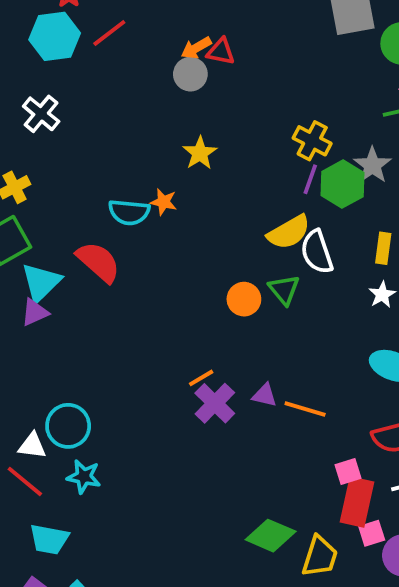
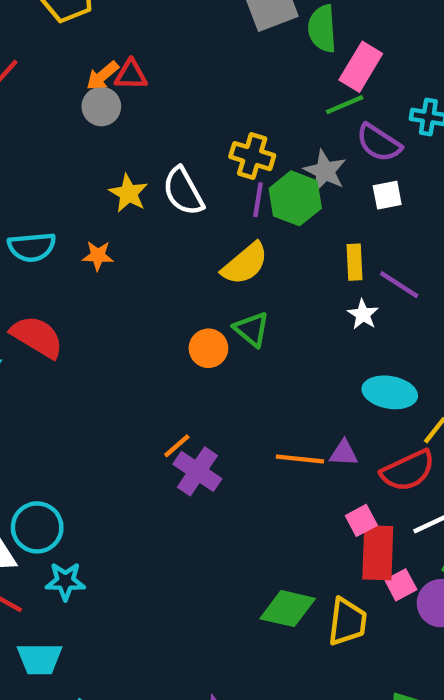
cyan semicircle: (129, 212) -> (32, 247), moved
white semicircle: (317, 252) -> (183, 191), moved
purple triangle: (264, 395) -> (344, 453), moved

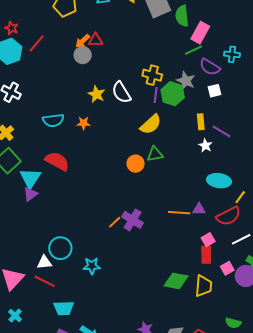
green triangle: (252, 329) -> (155, 154), turned -48
orange line: (177, 446) -> (115, 222), moved
red rectangle: (378, 553) -> (206, 255), moved, size x0.7
cyan star: (65, 581) -> (92, 266), moved

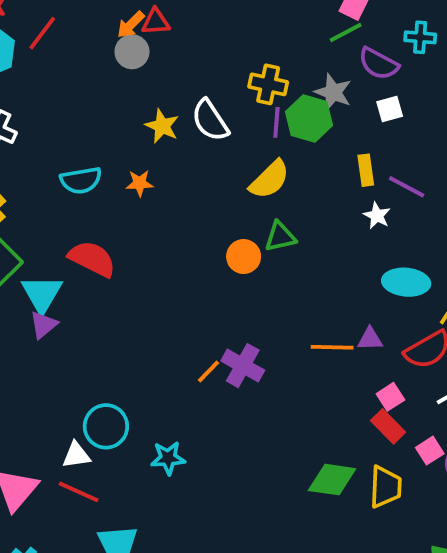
red rectangle: (206, 255) -> (388, 426), turned -42

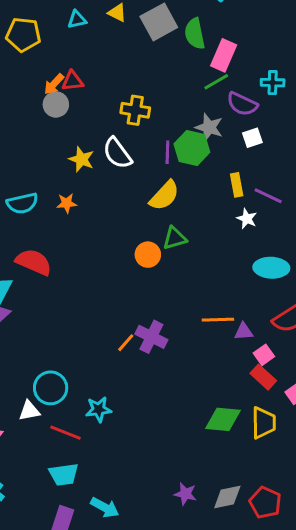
yellow cross: (268, 84) -> (135, 110), moved
purple triangle: (370, 339) -> (244, 332), moved
red line: (79, 492) -> (66, 433), moved

